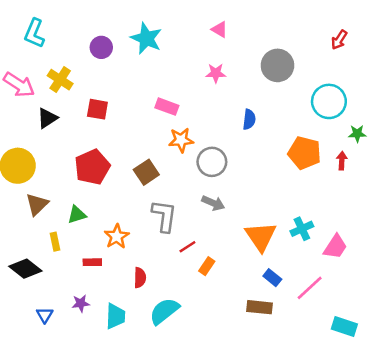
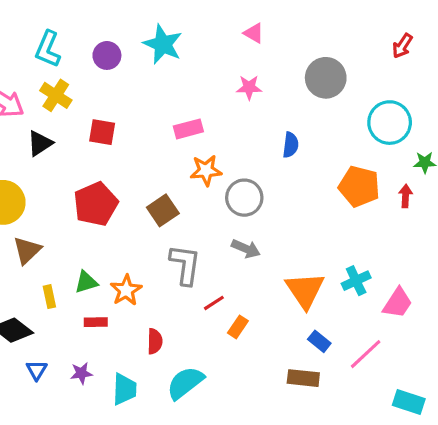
cyan L-shape: (34, 33) -> (48, 49), moved
pink rectangle: (167, 107) -> (188, 129), turned -35
green triangle: (77, 215) -> (86, 282), moved
blue triangle: (45, 315) -> (37, 370), moved

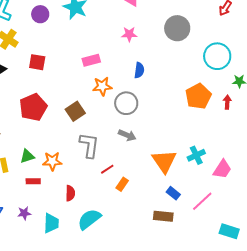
blue semicircle: (291, 145) -> (139, 70), moved
orange pentagon: (359, 186) -> (198, 96), turned 30
orange star: (126, 290) -> (52, 161), turned 30

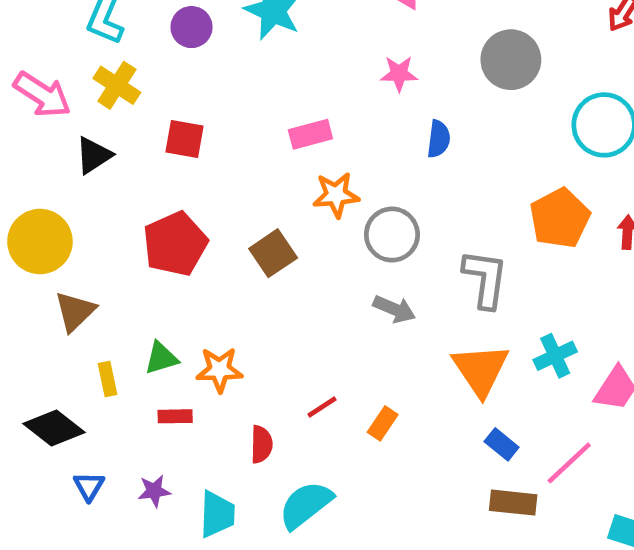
blue semicircle: (139, 70) -> (439, 139), moved
gray L-shape: (89, 145) -> (485, 279), moved
red line: (107, 169) -> (322, 407), moved
brown rectangle: (163, 216) -> (513, 503), moved

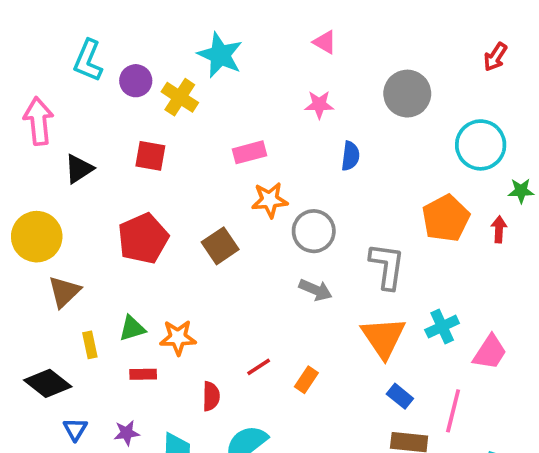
purple circle: (191, 27) -> (136, 81), moved
yellow cross: (117, 85) -> (180, 97), moved
pink arrow: (42, 95) -> (39, 121), turned -129
pink line: (569, 463) -> (453, 411), turned -33

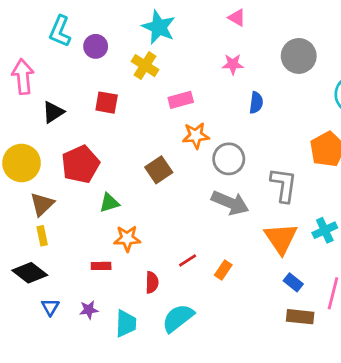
yellow cross: (180, 97) -> (145, 66), moved
red pentagon: (143, 238) -> (81, 164), moved
gray arrow: (316, 290) -> (230, 203), size x1.5
green triangle: (132, 328) -> (109, 203), moved
yellow rectangle: (90, 345) -> (42, 236), moved

